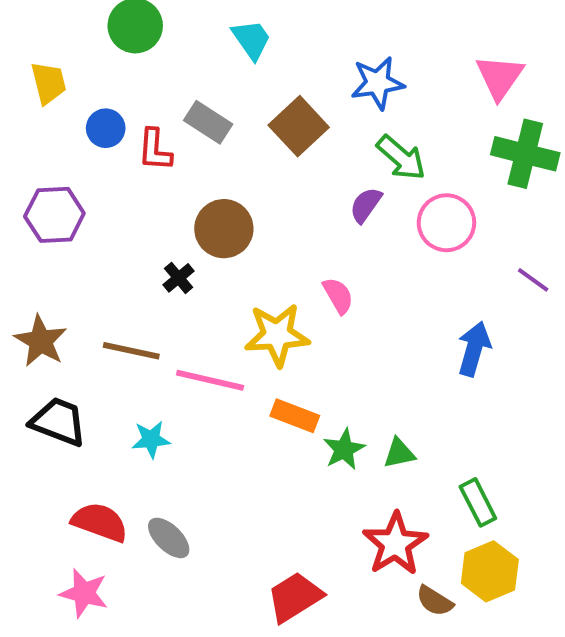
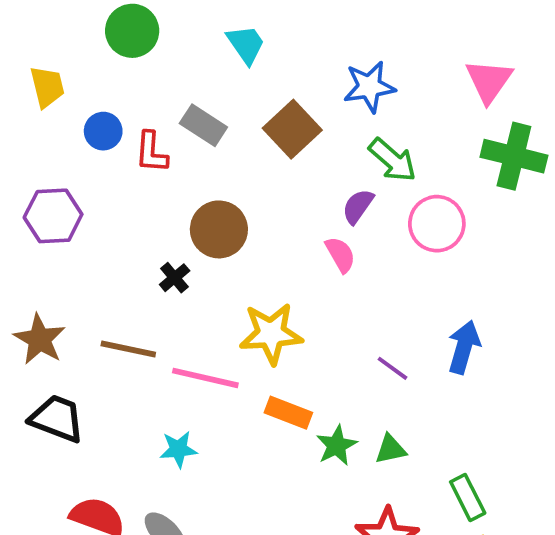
purple line: (533, 280) -> (392, 368), moved
pink semicircle: (338, 296) -> (340, 255), moved
cyan star: (151, 439) -> (178, 449), moved

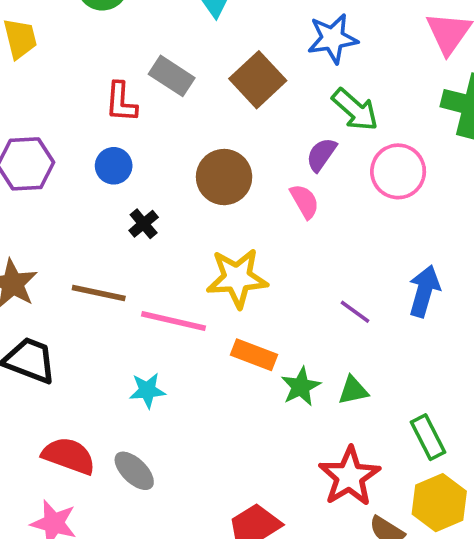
blue circle: (103, 131) -> (114, 166), moved
brown circle: (219, 229) -> (224, 177), moved

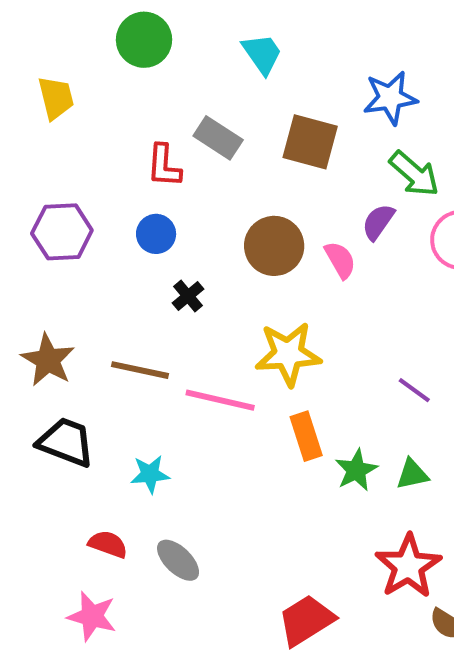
brown square: (258, 80) -> (310, 142), turned -32
pink semicircle: (304, 201) -> (340, 260), moved
orange rectangle: (254, 355) -> (306, 436), turned 51
cyan star: (147, 390) -> (150, 474), moved
red semicircle: (69, 456) -> (108, 544), size x0.7

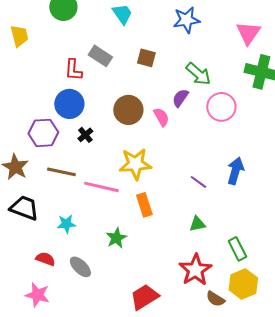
blue star: (390, 98) -> (186, 20), moved
brown square: (310, 142) -> (146, 58), size x0.7
purple hexagon: (62, 232) -> (43, 133), moved
blue circle: (156, 234) -> (69, 104), size x1.5
green star: (356, 470) -> (116, 238), moved

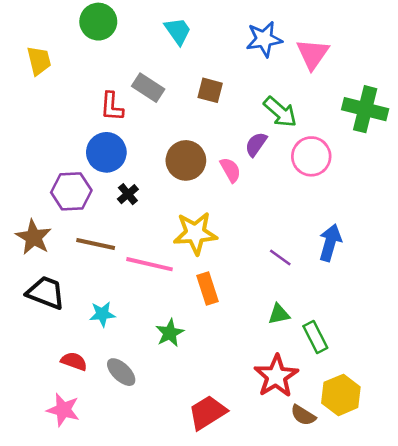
pink triangle: (248, 33) -> (313, 54), moved
green rectangle: (237, 249) -> (315, 337), moved

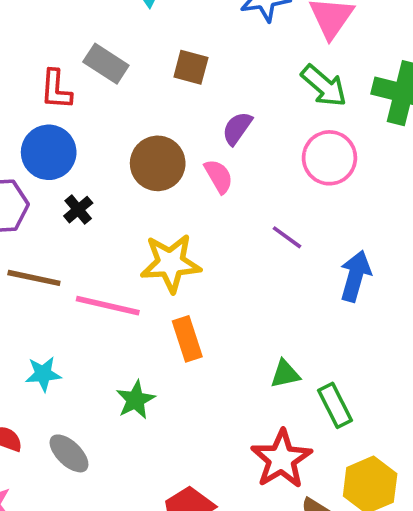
green arrow: (280, 112) -> (324, 86), moved
purple semicircle: (256, 144) -> (237, 128), moved
purple line: (280, 257) -> (287, 237), moved

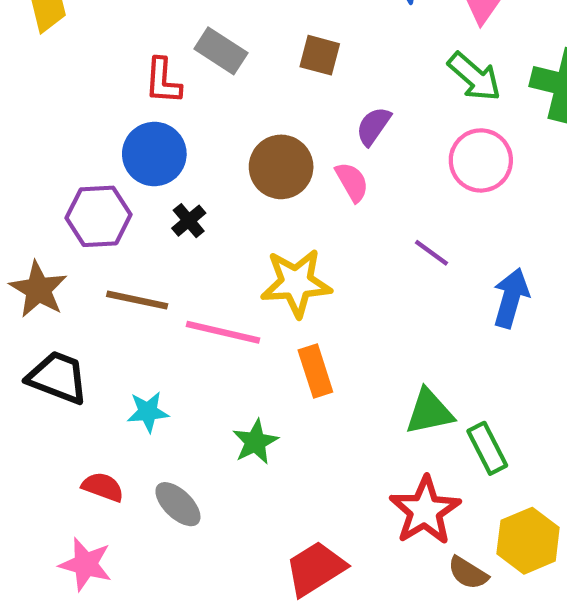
green triangle: (285, 374) -> (429, 412), size x1.4

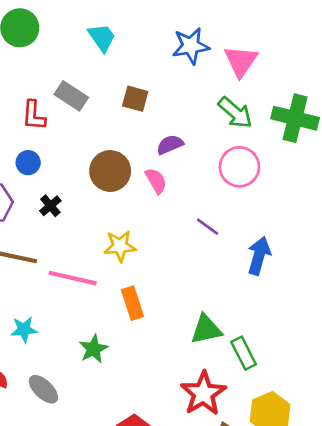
purple semicircle: (373, 126) -> (170, 145), turned 32
blue circle: (154, 154) -> (28, 163), size x0.6
yellow star: (296, 283) -> (120, 246), size x0.7

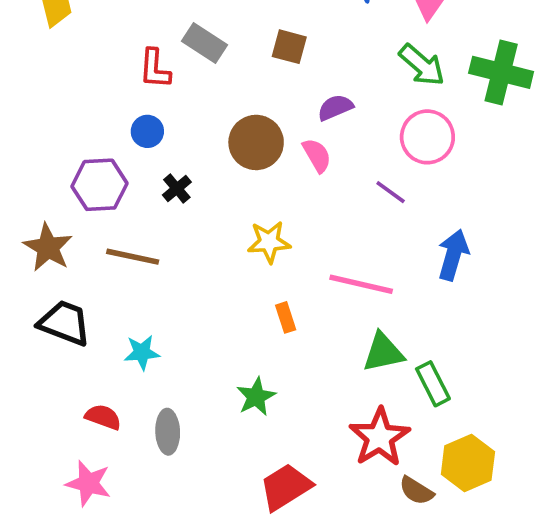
purple line: (207, 227) -> (391, 192), moved
pink line: (73, 278) -> (361, 284), moved
orange rectangle: (132, 303) -> (286, 317), size x0.7
green star: (93, 349) -> (256, 397), moved
gray ellipse: (43, 389) -> (168, 432), turned 44

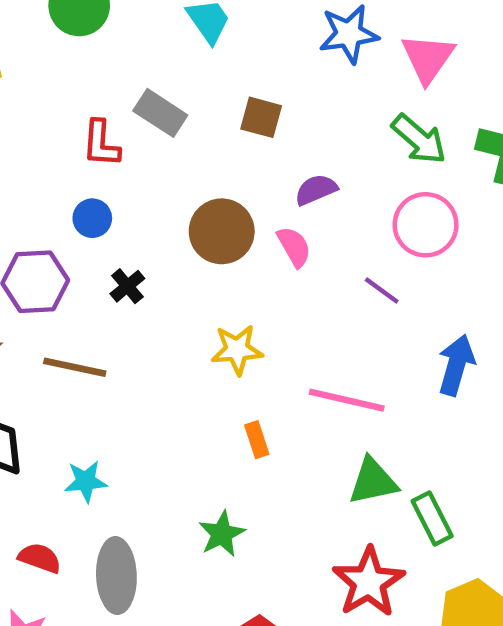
gray ellipse: (168, 432) -> (116, 576), size x1.4

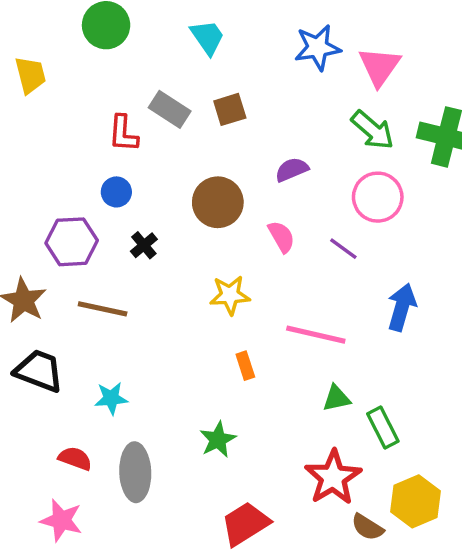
brown square: (261, 117) -> (230, 109), moved, turned -32
pink semicircle: (294, 247) -> (281, 237), moved
green triangle: (373, 481) -> (336, 398), size x0.7

